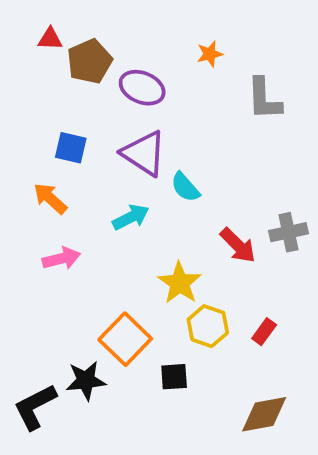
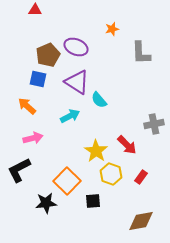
red triangle: (50, 39) -> (35, 10), moved
brown pentagon: (90, 61) -> (48, 55), moved
red arrow: (238, 245) -> (127, 145), moved
black L-shape: (35, 407) -> (19, 170), moved

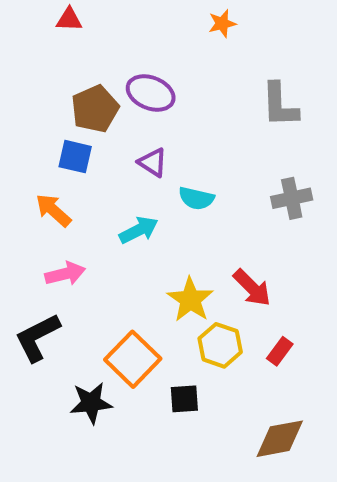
orange star: (112, 29) -> (222, 23), moved
purple triangle: (77, 82) -> (153, 163), size x0.6
cyan semicircle: (99, 100) -> (196, 198), turned -36
gray cross: (154, 124) -> (292, 198), moved

